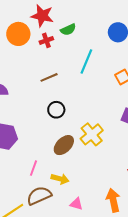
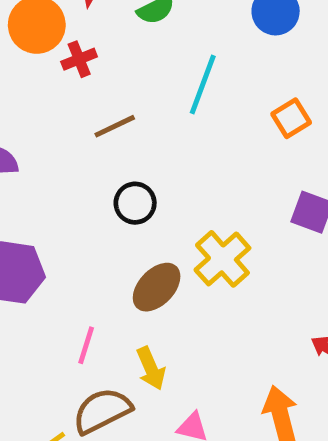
red cross: (46, 40) -> (79, 59), moved
yellow arrow: (60, 179) -> (151, 368), turned 54

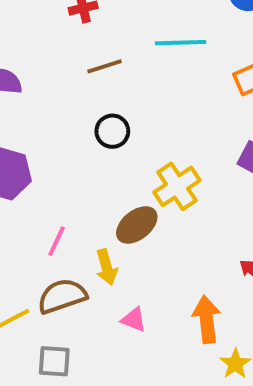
cyan line: (203, 85) -> (181, 43), turned 60
brown ellipse: (157, 287) -> (137, 225), moved

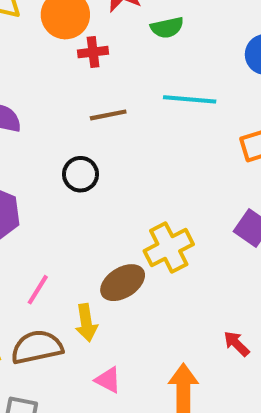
black circle: (112, 131) -> (81, 174), moved

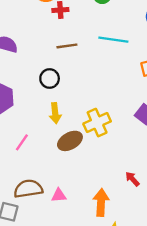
yellow arrow: (86, 323) -> (55, 113), moved
brown semicircle: (37, 347) -> (28, 189), moved
pink triangle: (108, 380) -> (59, 195), turned -35

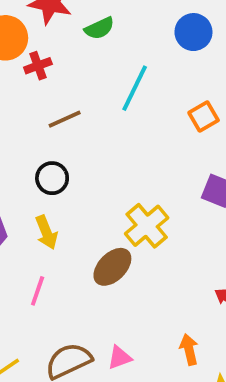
cyan line: (113, 40) -> (135, 88), turned -56
yellow arrow: (55, 113) -> (46, 232), moved
orange arrow: (101, 203) -> (189, 349), size x0.7

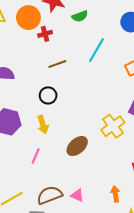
yellow cross: (147, 226) -> (113, 126), moved
pink triangle: (120, 357) -> (77, 195), turned 40

